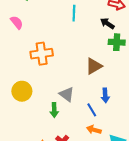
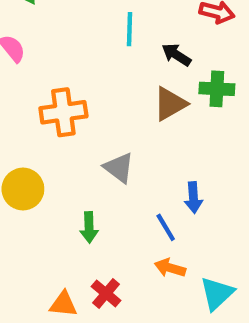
black arrow: (107, 23) -> (176, 55), moved
brown triangle: (94, 66) -> (170, 104), moved
gray triangle: (67, 94) -> (119, 168), moved

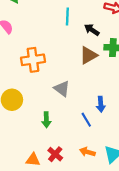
orange arrow: (170, 268) -> (87, 152), moved

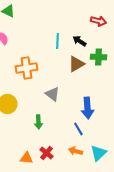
cyan line: (67, 17) -> (57, 41), moved
blue arrow: (101, 104) -> (87, 108), size x1.5
blue line: (86, 120) -> (78, 129), moved

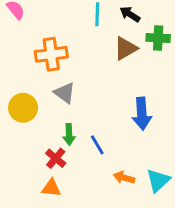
gray triangle: (52, 94) -> (65, 93), moved
blue line: (78, 129) -> (97, 145), moved
red cross: (46, 153) -> (56, 158), moved

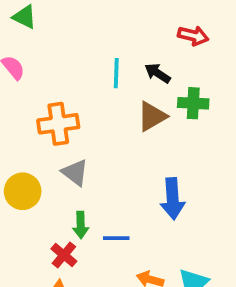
blue line: (97, 145) -> (116, 238), turned -60

